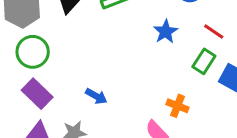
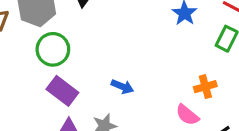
orange cross: (177, 106) -> (205, 87), turned -30

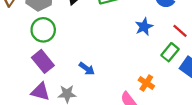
orange cross: (205, 87) -> (146, 83), turned 35

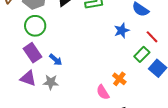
blue arrow: (87, 69) -> (56, 60), moved

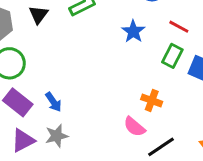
blue arrow: (56, 60) -> (53, 102), turned 32
purple triangle: (28, 78) -> (23, 140), turned -30

